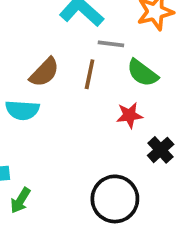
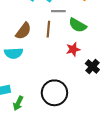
black circle: (115, 199) -> (54, 93), moved

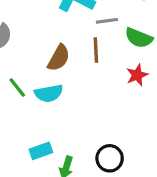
black circle: (54, 93) -> (110, 158), moved, size x0.7

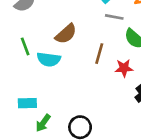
brown line: (96, 50) -> (99, 54), moved

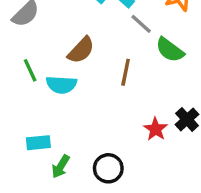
gray line: (114, 17) -> (141, 24), turned 36
red star: (124, 68) -> (156, 129), moved, turned -30

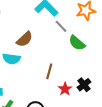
brown line: (126, 72) -> (49, 71), moved

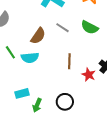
gray line: (61, 26) -> (63, 28), moved

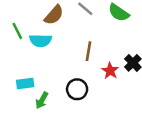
black circle: (65, 102) -> (77, 89), moved

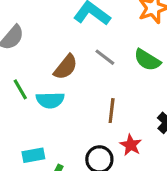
red star: (110, 71) -> (131, 145), moved

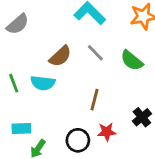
green line: (20, 89) -> (14, 83), moved
red star: (131, 145) -> (107, 132), turned 30

